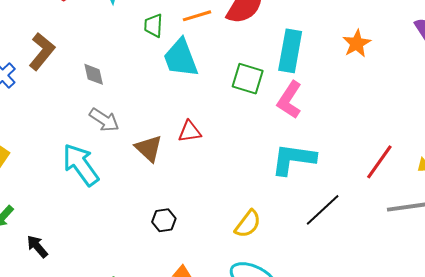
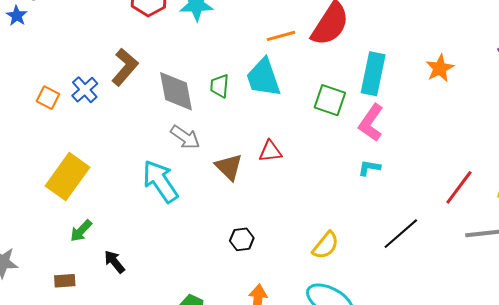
green trapezoid: (153, 25) -> (220, 86), moved
gray diamond: (94, 74) -> (176, 91), size x1.8
cyan L-shape: (293, 159) -> (369, 168), moved, size x0.5

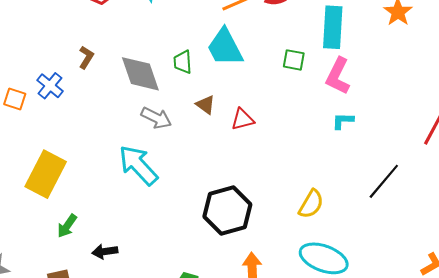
brown L-shape: (125, 67) -> (86, 57), size x0.6
green square: (330, 100) -> (294, 60), size x0.7
brown triangle: (229, 167) -> (206, 105), moved, size x0.7
black hexagon: (242, 239) -> (227, 210), size x2.0
black arrow: (114, 262) -> (105, 251), turned -50

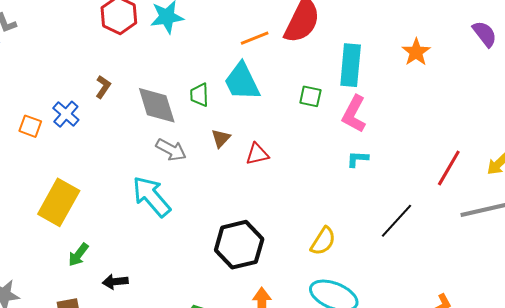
brown triangle: (206, 105) -> (221, 138), turned 35

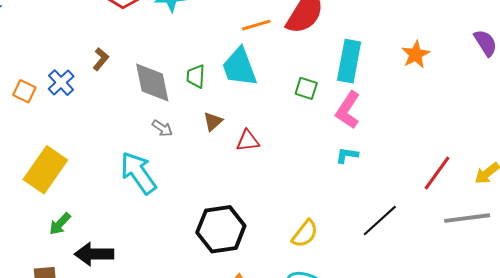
gray arrow: (171, 150) -> (162, 128), size x0.7
black arrow: (115, 282) -> (94, 254), size x1.5

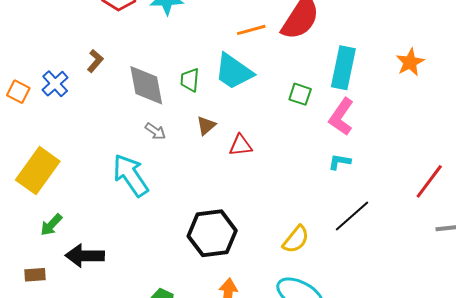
cyan trapezoid: (239, 67) -> (234, 72), turned -36
black line: (380, 220) -> (352, 216), moved

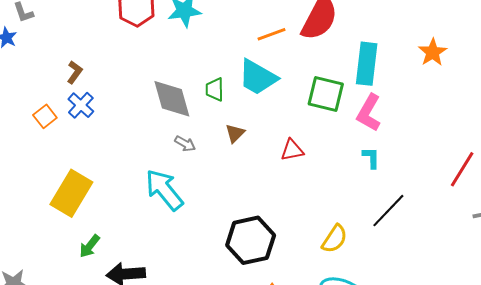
brown L-shape: (95, 61) -> (75, 72), moved
orange square: (18, 92) -> (45, 116), turned 30
green square: (300, 94) -> (326, 94), size x1.6
red triangle: (241, 145) -> (292, 150), moved
cyan L-shape: (340, 162) -> (371, 158), turned 85

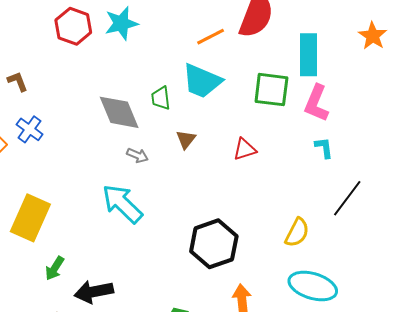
brown L-shape: (75, 72) -> (18, 81), moved, turned -50

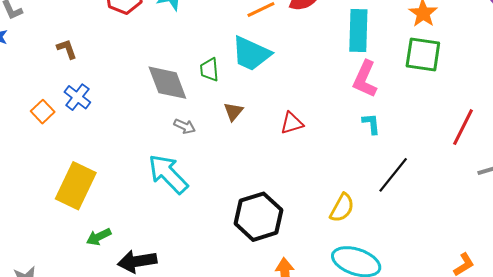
green square: (271, 90) -> (423, 54), moved
green arrow: (55, 268) -> (99, 237), turned 30

